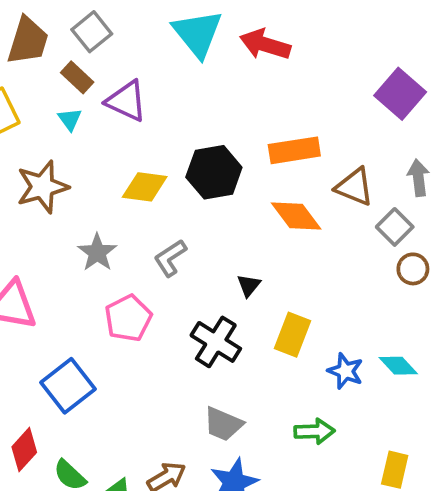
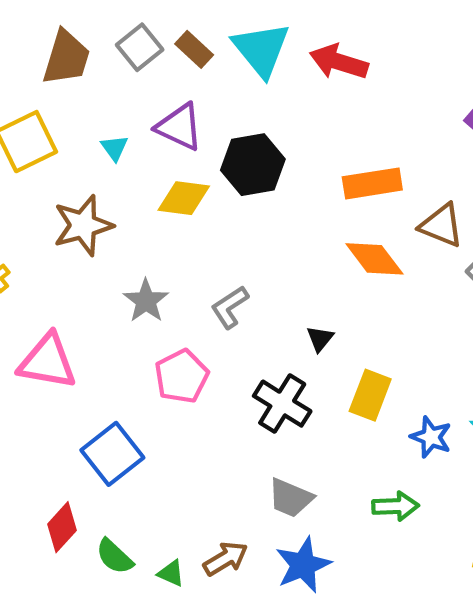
brown rectangle: (77, 77) -> (194, 49), moved
black hexagon: (214, 172) -> (253, 165), moved
yellow diamond: (145, 187) -> (184, 198), moved

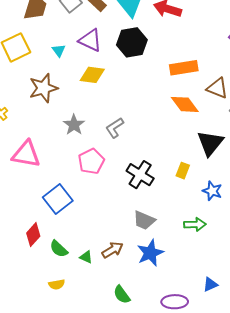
black hexagon: (253, 165) -> (132, 42), moved
black triangle: (320, 339) -> (210, 143), moved, size x2.0
yellow rectangle: (370, 395) -> (183, 171), size x0.7

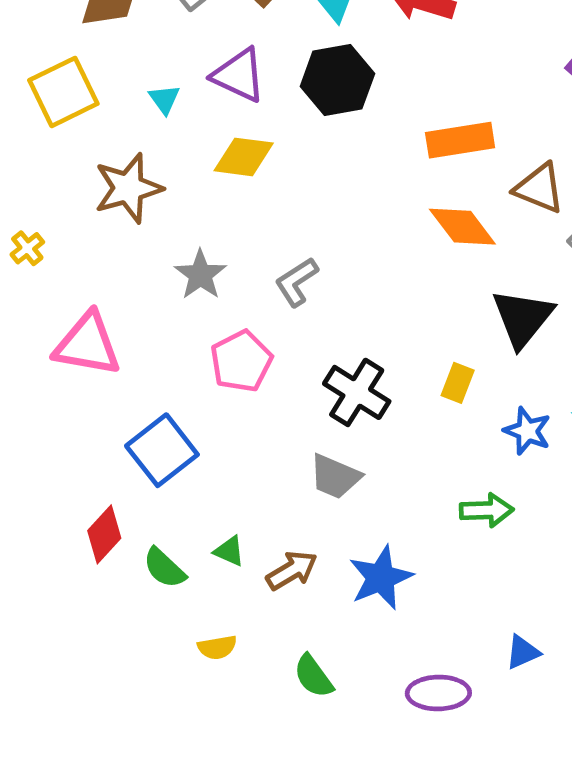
gray trapezoid: (144, 220) -> (335, 477), moved
green triangle: (86, 257) -> (229, 551), moved
yellow semicircle: (57, 284) -> (217, 647), moved

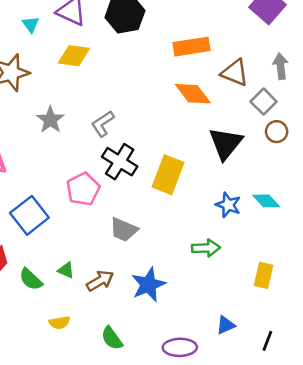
pink pentagon: (241, 361) -> (83, 189), moved
yellow rectangle: (458, 383) -> (168, 175), moved, size x1.8
black cross: (357, 392) -> (120, 162), moved

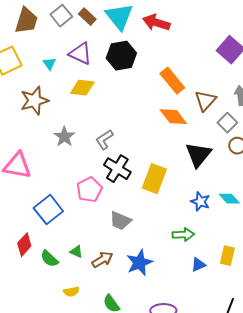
orange rectangle: (192, 47) -> (172, 81), turned 60
brown triangle: (235, 73) -> (205, 101), turned 50
blue triangle: (226, 325) -> (198, 265), moved

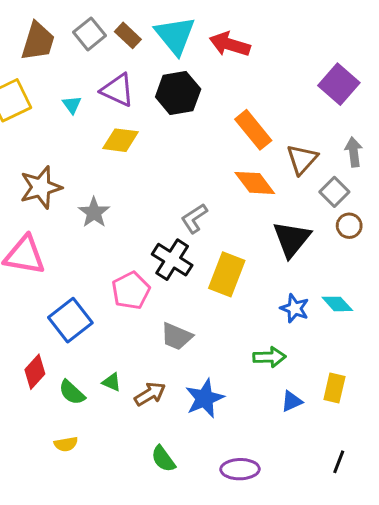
brown star: (34, 101) -> (41, 187), moved
gray L-shape: (104, 140) -> (194, 218), moved
yellow semicircle: (71, 292) -> (66, 444), moved

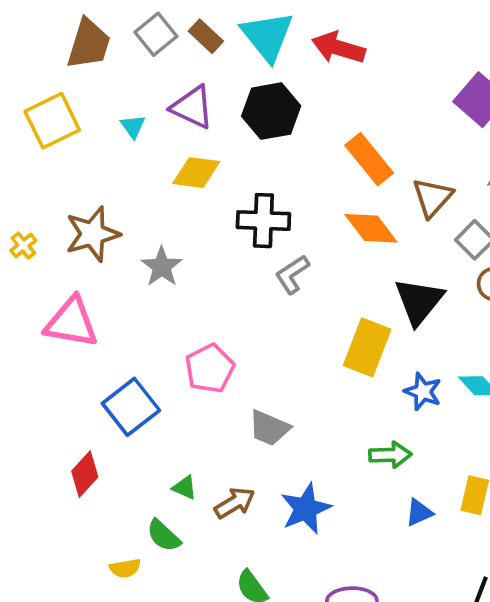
black cross: (172, 260) -> (263, 221), moved, turned -30
yellow rectangle: (227, 274) -> (367, 347), moved
green semicircle: (72, 392) -> (164, 536), moved

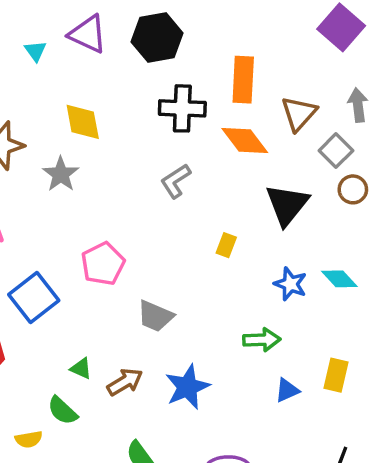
orange rectangle: (369, 159) -> (243, 80), turned 42
yellow diamond: (196, 173) -> (83, 122), moved, turned 72
black cross: (263, 221) -> (182, 108), moved
yellow rectangle: (367, 347) -> (226, 245), moved, size x0.5

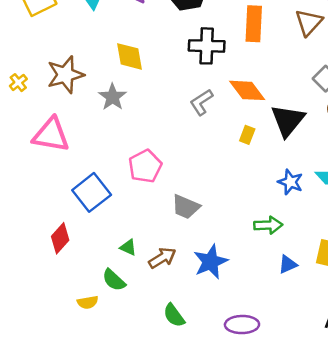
brown triangle: (299, 113) -> (309, 22), moved
orange diamond: (245, 140) -> (247, 90), moved
yellow rectangle: (226, 245) -> (247, 135), moved

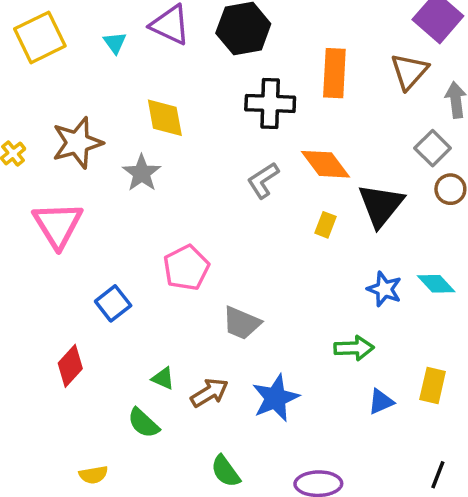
pink triangle: (51, 135) -> (58, 225), turned 48
blue square: (92, 192) -> (113, 303), size x0.7
yellow semicircle: (88, 302) -> (93, 475), moved

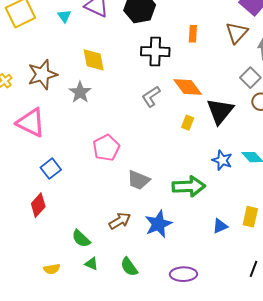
orange rectangle: (334, 73) -> (193, 34), size x0.6
pink triangle: (58, 225) -> (31, 123), turned -32
blue square: (113, 303) -> (51, 169), moved
green arrow: (354, 348) -> (189, 186), moved, size x1.4
green triangle: (163, 378) -> (91, 264), moved

